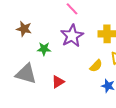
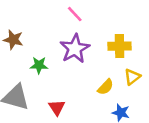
red triangle: (58, 82) -> (57, 107), turned -32

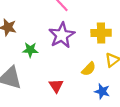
red triangle: (57, 107) -> (56, 86), moved

